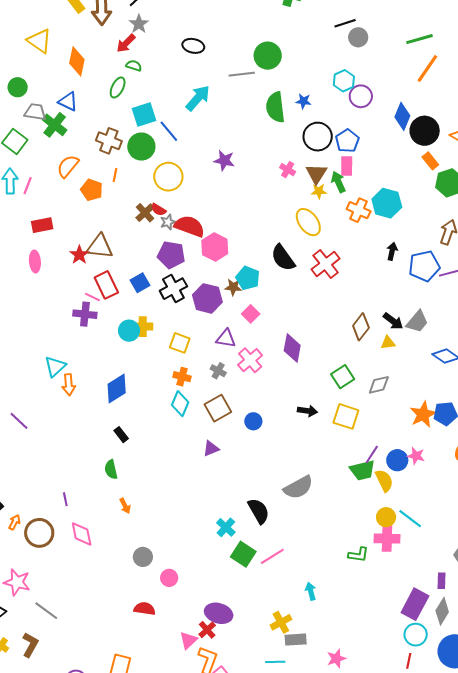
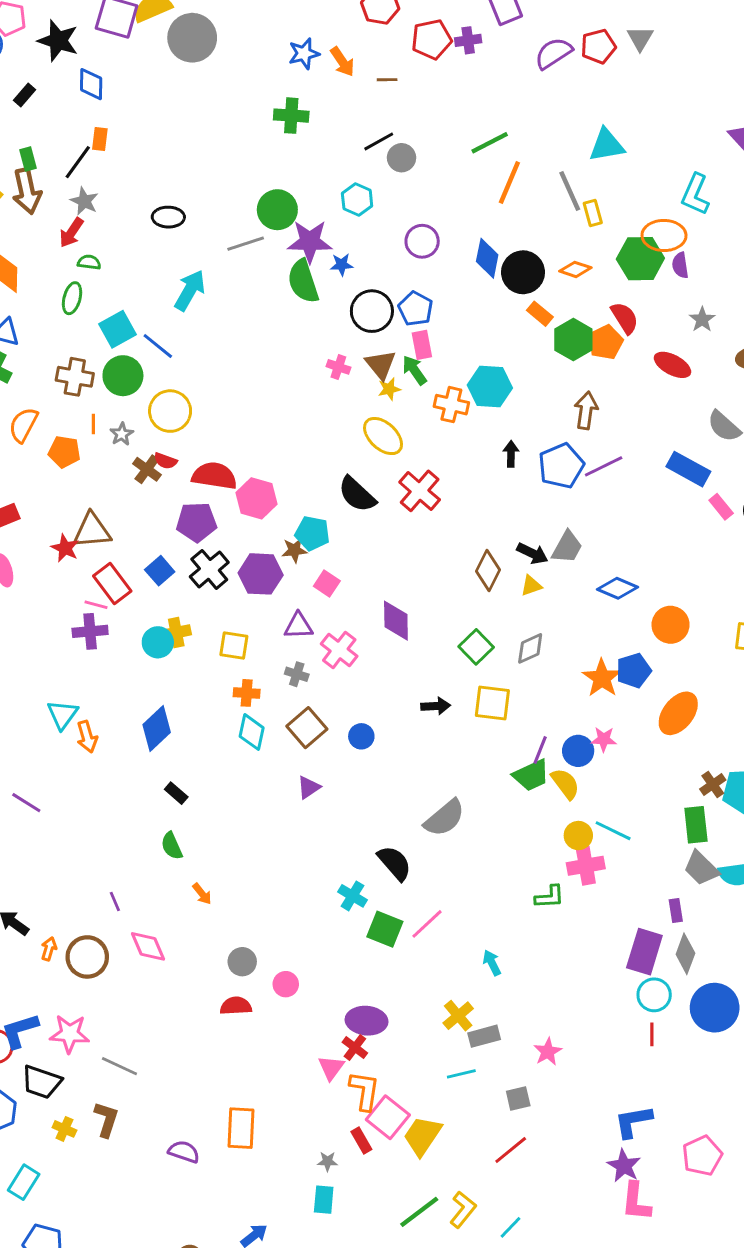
cyan hexagon: (344, 81) -> (357, 200), moved
purple star: (224, 160) -> (310, 242), moved, size x1.4
gray star: (168, 222) -> (122, 434), moved
red semicircle: (145, 609) -> (236, 1006), moved

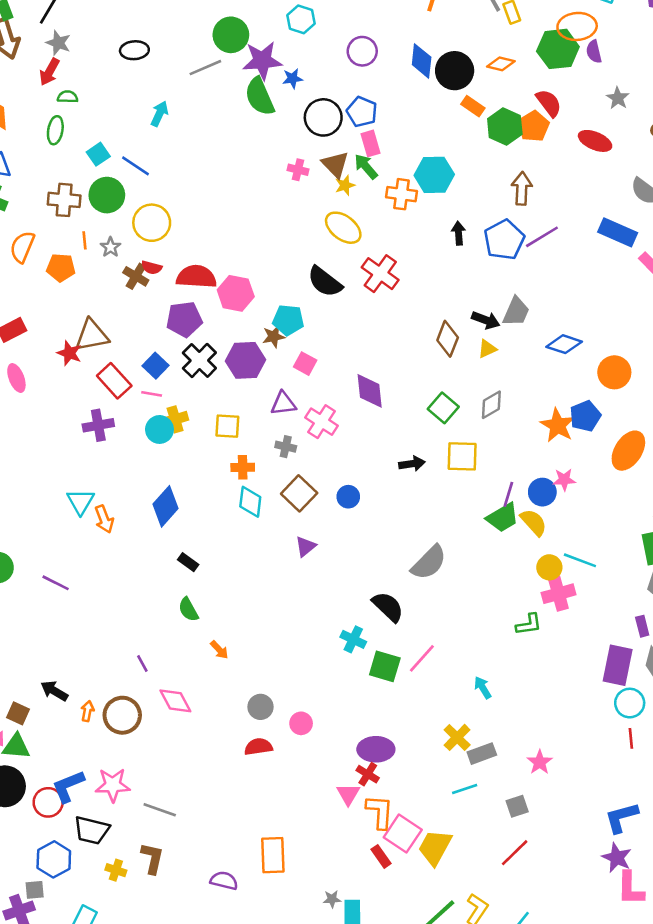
cyan arrow: (190, 290) -> (159, 114), size x0.7
cyan square: (117, 329) -> (98, 154), size x0.7
pink line: (96, 605) -> (152, 394), moved
gray star: (327, 1161) -> (332, 899), moved

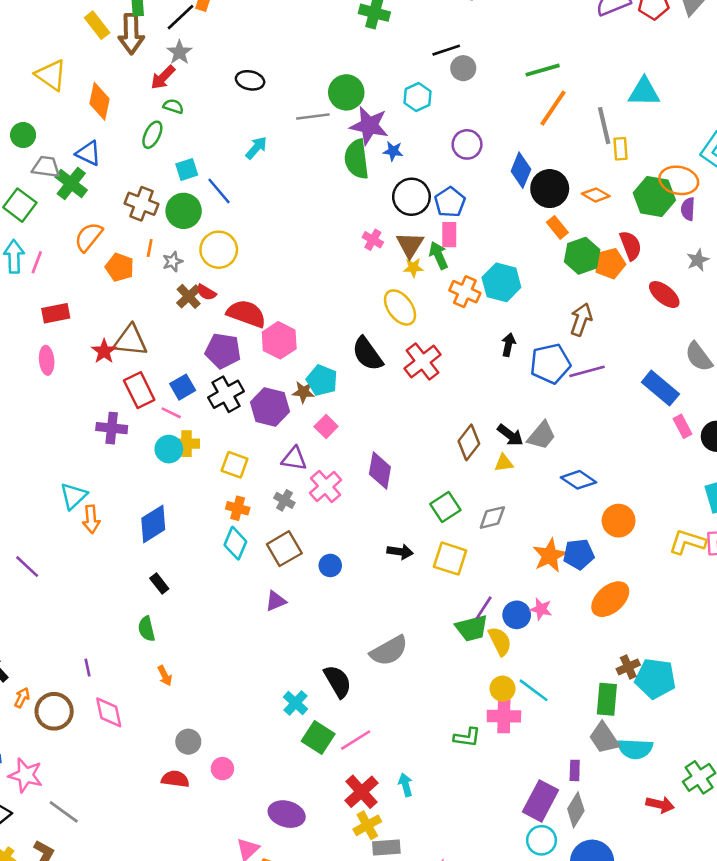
red cross: (368, 774) -> (362, 792), moved, size x1.5

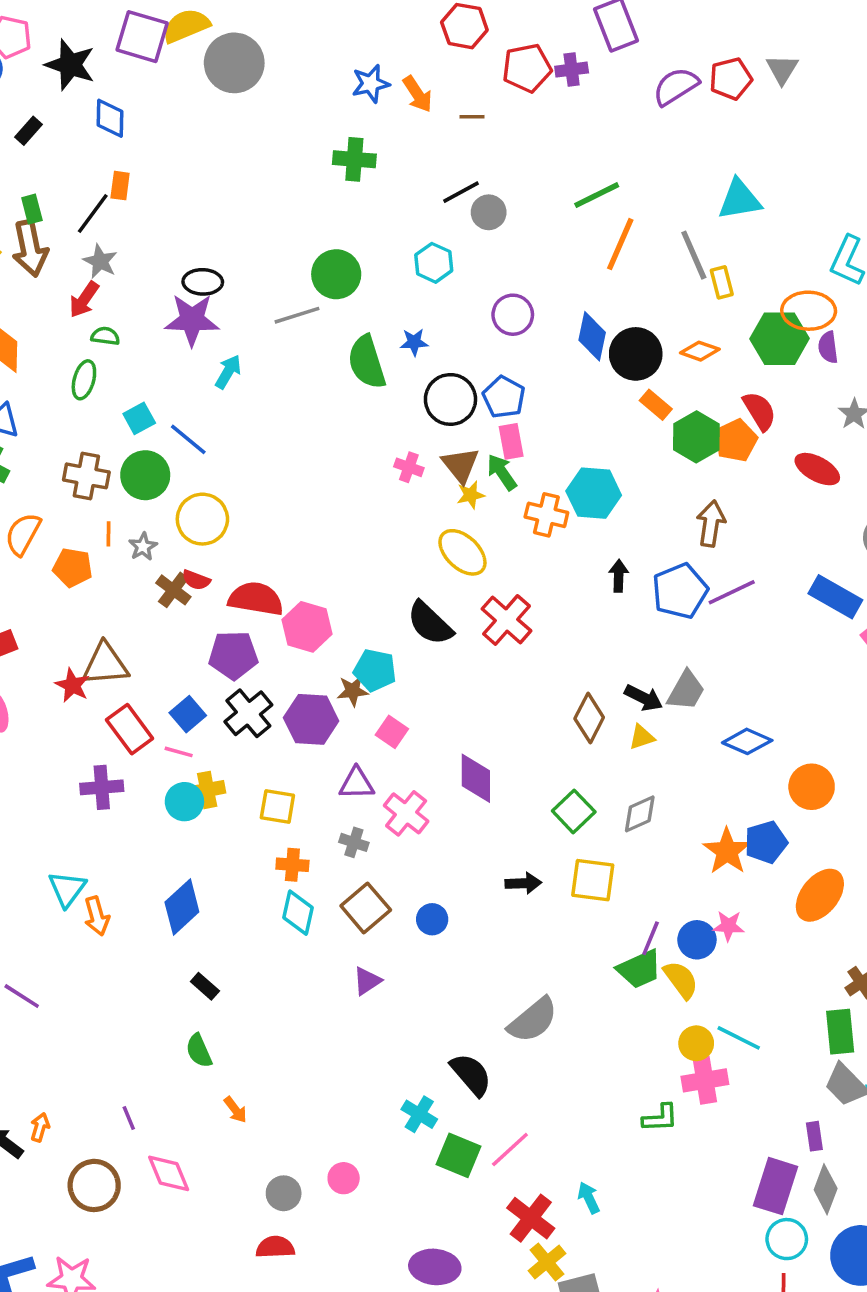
purple star: (369, 126) -> (192, 320), moved
orange arrow: (22, 698) -> (40, 1127), moved
pink circle: (222, 769) -> (344, 1178), moved

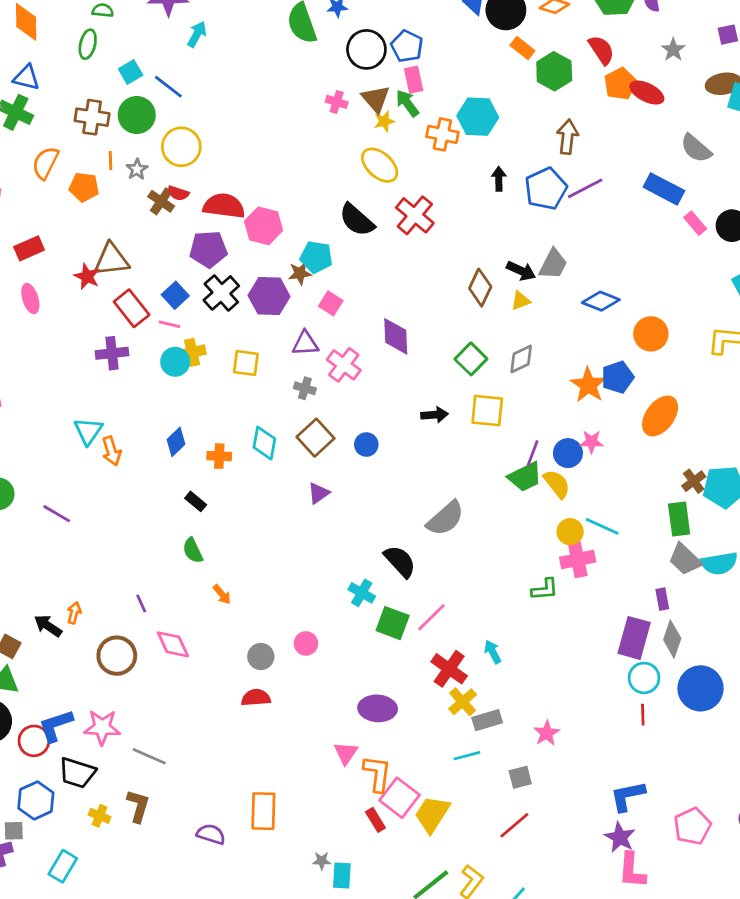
orange pentagon: (736, 441) -> (620, 84), moved
orange cross: (292, 865) -> (219, 456), moved
blue diamond: (182, 907) -> (176, 442), size x0.7

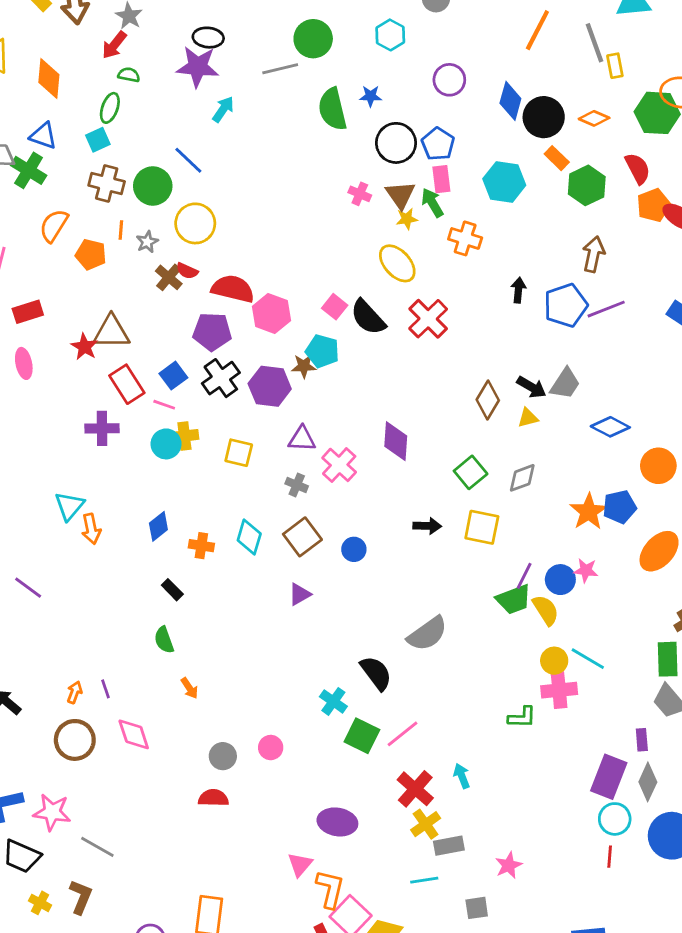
cyan square: (131, 72) -> (98, 140), moved
cyan hexagon: (478, 117) -> (504, 182), moved
pink square: (331, 303) -> (335, 307), moved
orange arrow: (74, 613) -> (75, 692), moved

